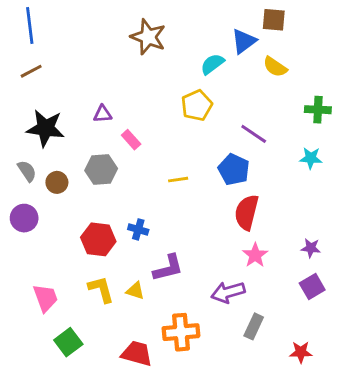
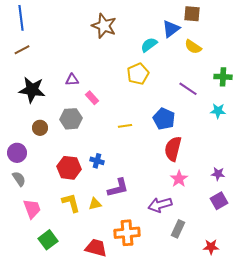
purple line: (254, 134) -> (188, 89), moved
gray semicircle: (27, 171) -> (19, 179), moved
yellow triangle: (135, 291) -> (95, 204), turned -32

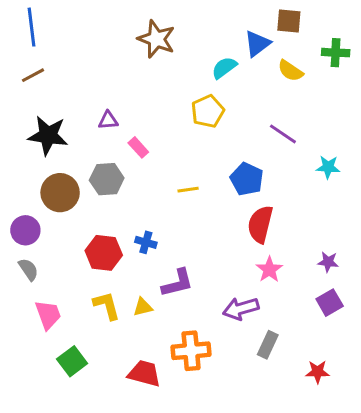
green cross: (223, 77) -> (336, 53), moved
brown circle: (40, 128) -> (60, 193), size x1.6

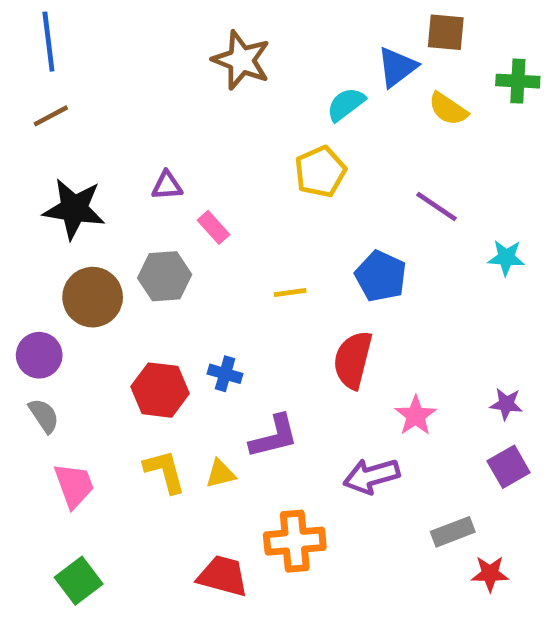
red semicircle: (260, 224) -> (353, 360), moved
gray rectangle: (268, 345) -> (453, 532), moved, turned 44
green square: (72, 361) -> (79, 581), moved

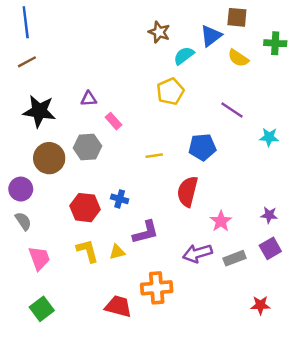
brown star: (241, 60) -> (159, 32), moved, size x0.7
blue pentagon: (381, 276) -> (202, 147), turned -30
gray rectangle: (453, 532) -> (234, 258), moved

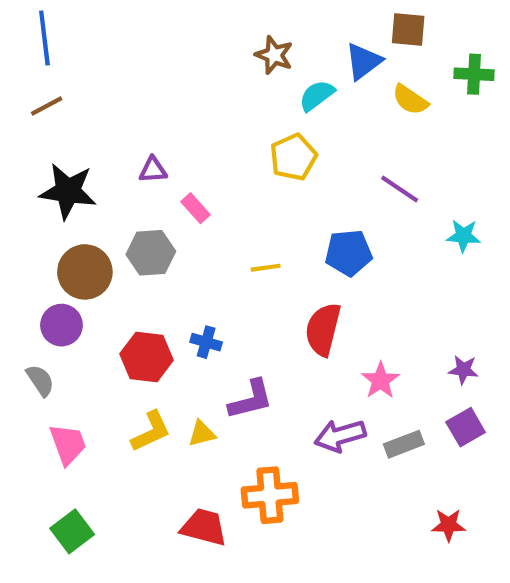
purple circle: (21, 189) -> (61, 325), moved
yellow L-shape: (87, 251) -> (151, 431), turned 80

